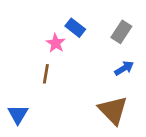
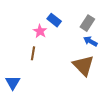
blue arrow: (124, 68) -> (90, 41), moved, turned -120
brown triangle: (113, 110) -> (83, 65), moved

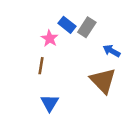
gray rectangle: (87, 23) -> (87, 27), moved
blue triangle: (13, 83) -> (50, 103), moved

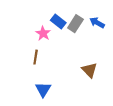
blue arrow: (112, 51) -> (97, 23), moved
brown triangle: (103, 81) -> (90, 70), size x0.7

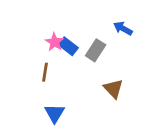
blue rectangle: (58, 22) -> (68, 46), moved
gray rectangle: (75, 24) -> (96, 50), moved

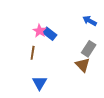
gray rectangle: (96, 50) -> (89, 49), moved

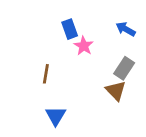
pink star: (40, 31) -> (84, 46), moved
blue rectangle: (50, 34) -> (70, 29), moved, turned 32

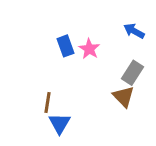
blue rectangle: (70, 29) -> (65, 46), moved
brown line: (46, 74) -> (48, 103), moved

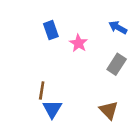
blue rectangle: (65, 46) -> (51, 30), moved
brown triangle: (124, 97) -> (109, 110), moved

